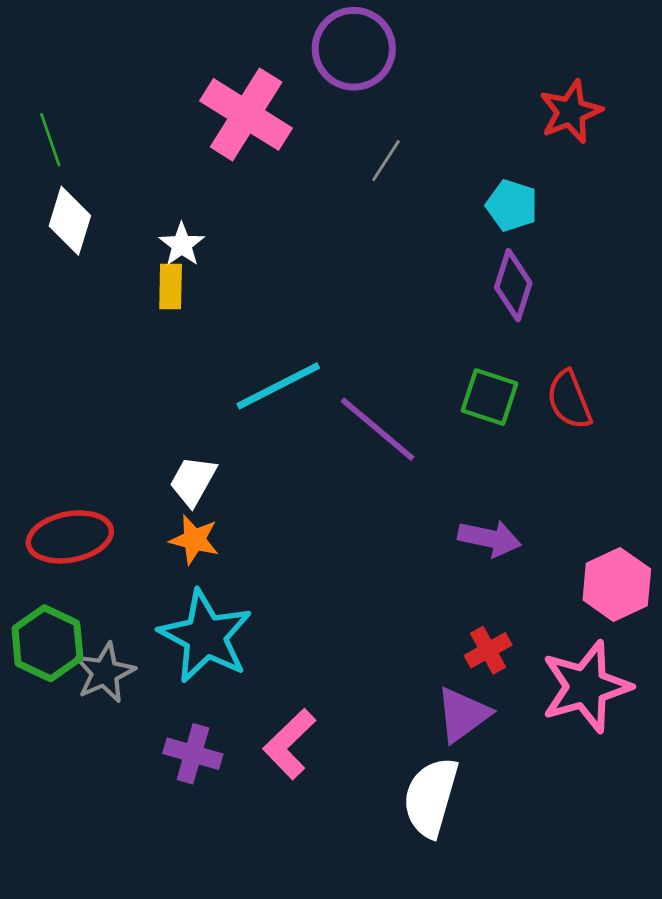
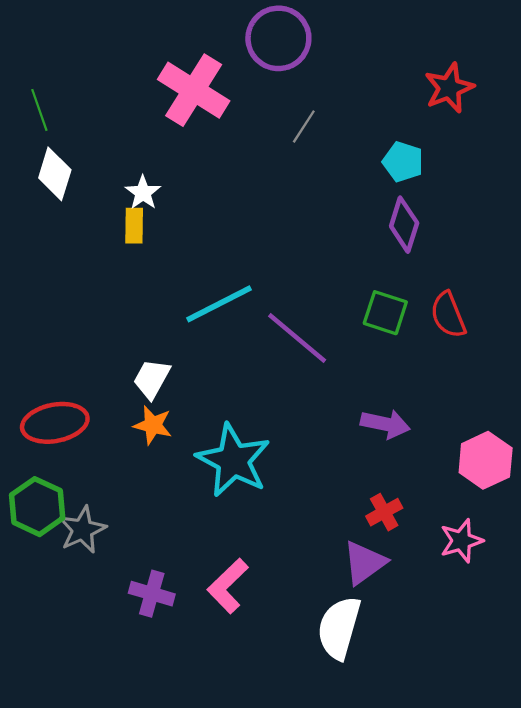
cyan star: (206, 636) -> (233, 460), moved
pink star: (586, 687) -> (461, 541), size x0.6

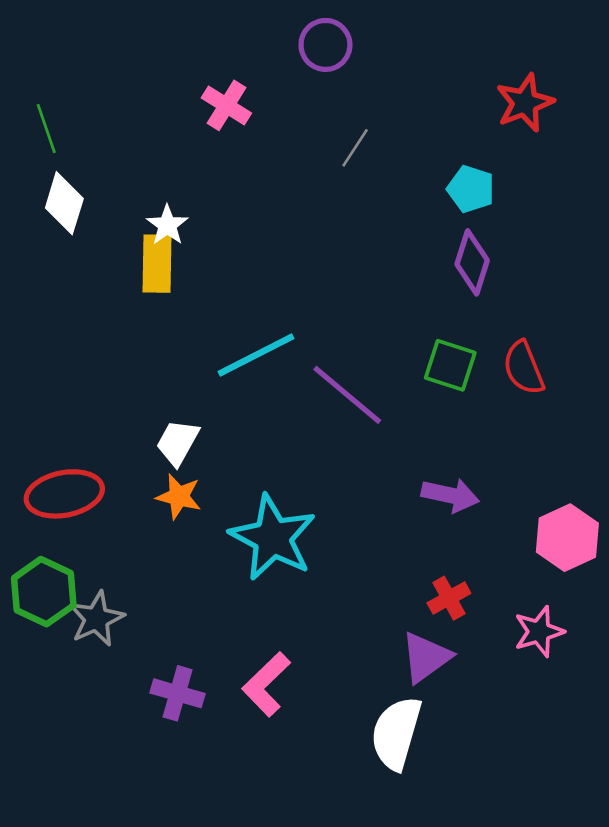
purple circle: (278, 38) -> (325, 45), size x0.7
pink cross: (194, 90) -> (226, 105), size x0.6
yellow rectangle: (134, 226) -> (157, 264), size x1.4

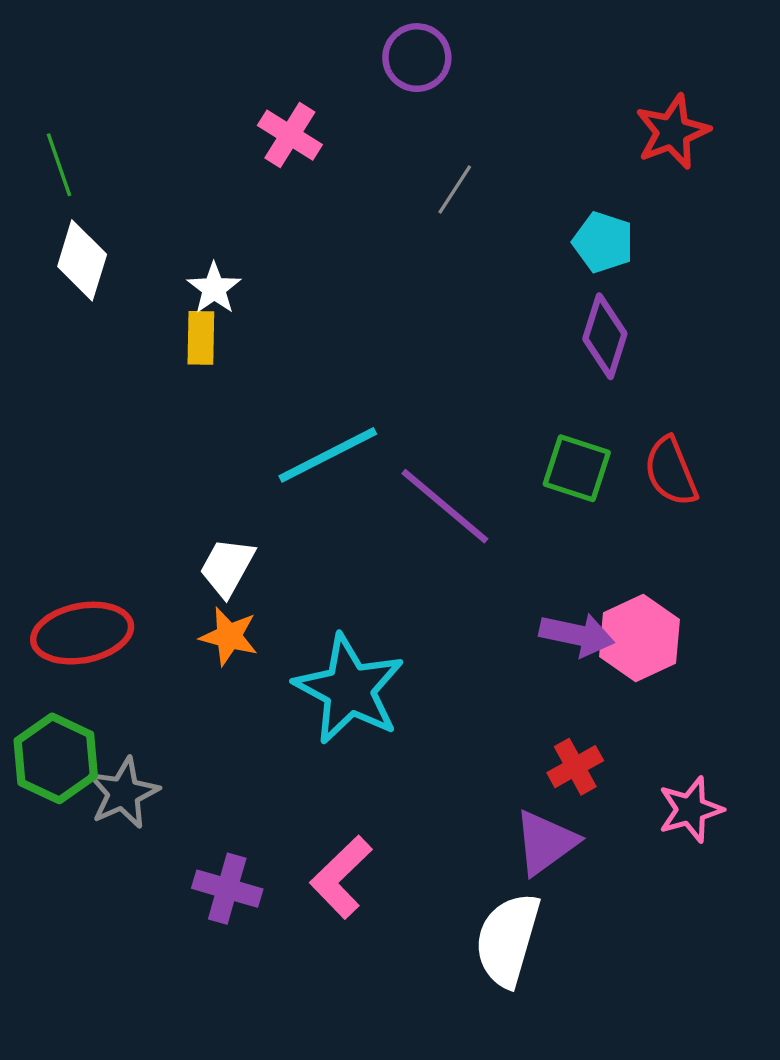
yellow rectangle: (157, 264) -> (201, 338), size x0.7
pink hexagon: (567, 538) -> (639, 638), moved

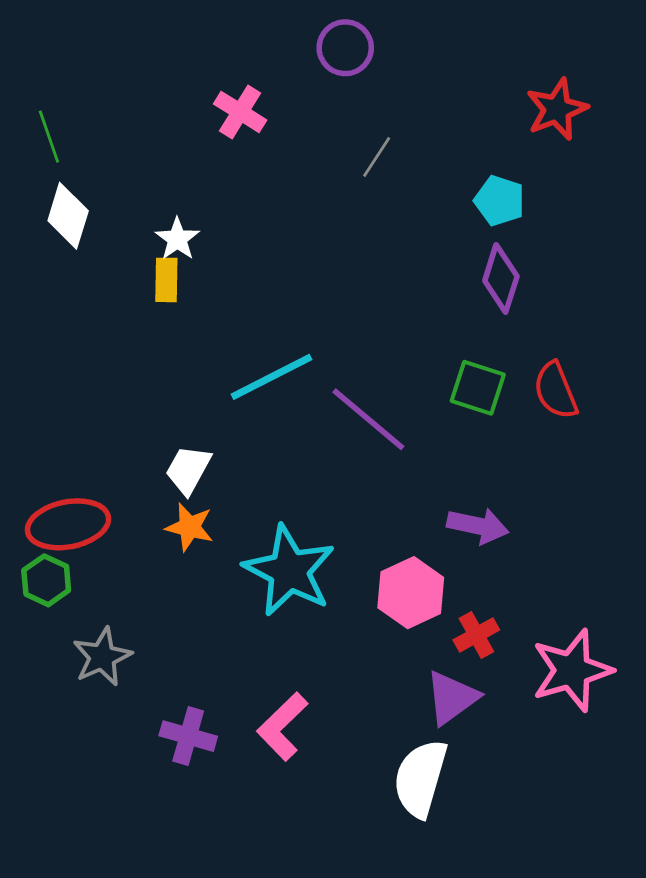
pink hexagon: (639, 638) -> (411, 593), moved
green hexagon: (56, 758) -> (46, 580), moved, size x0.7
pink star: (691, 810) -> (572, 670), size x1.5

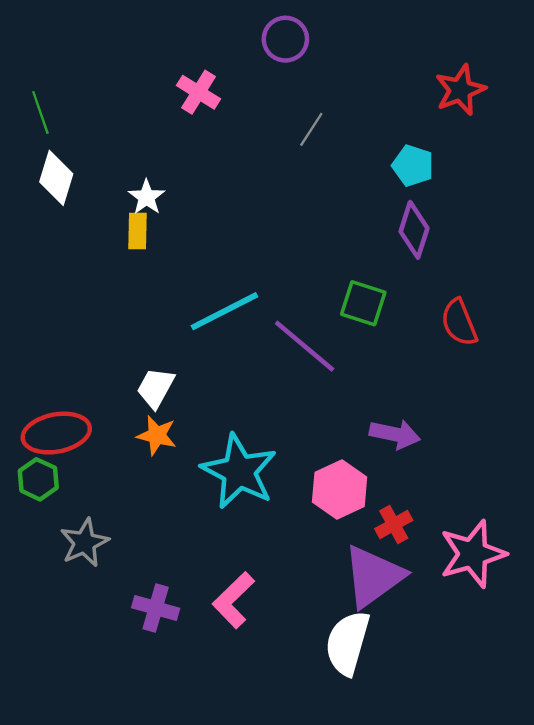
green square: (478, 388) -> (363, 303), moved
purple triangle: (452, 698) -> (373, 576), size x1.4

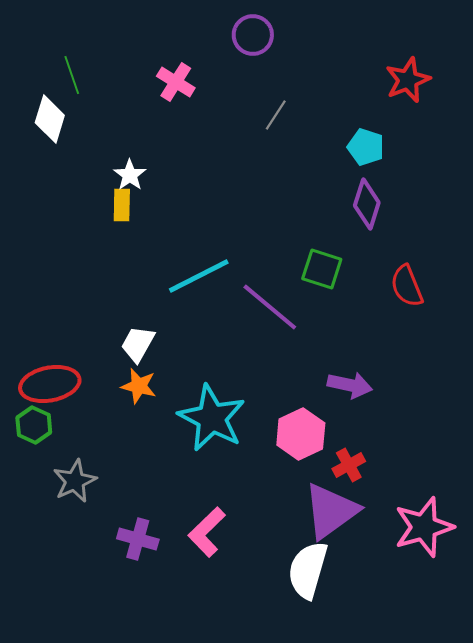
green line: (40, 112) -> (72, 75), moved
white diamond: (56, 178) -> (50, 119), moved
pink star: (473, 554) -> (424, 527), moved

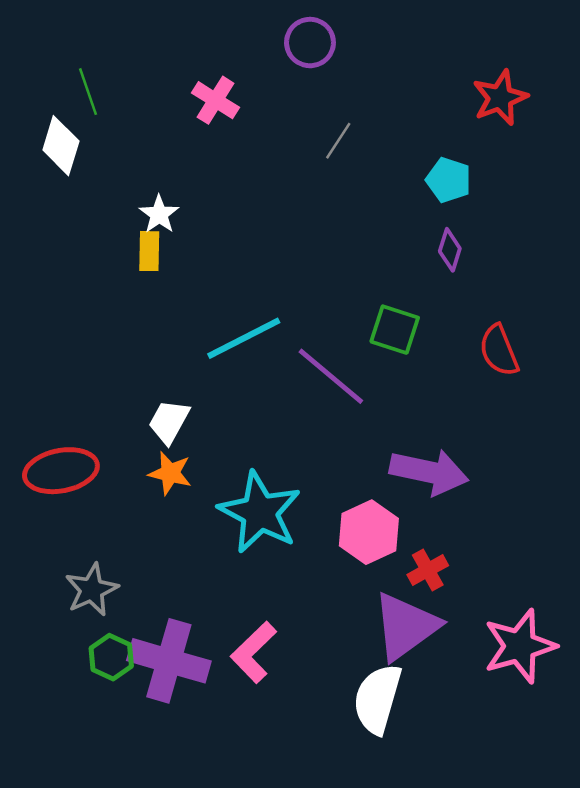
purple diamond: (367, 204) -> (450, 250), size x0.7
purple arrow: (350, 385) -> (429, 472), size x1.4
green hexagon: (34, 425) -> (111, 657), moved
purple cross: (138, 539) -> (169, 661), size x1.6

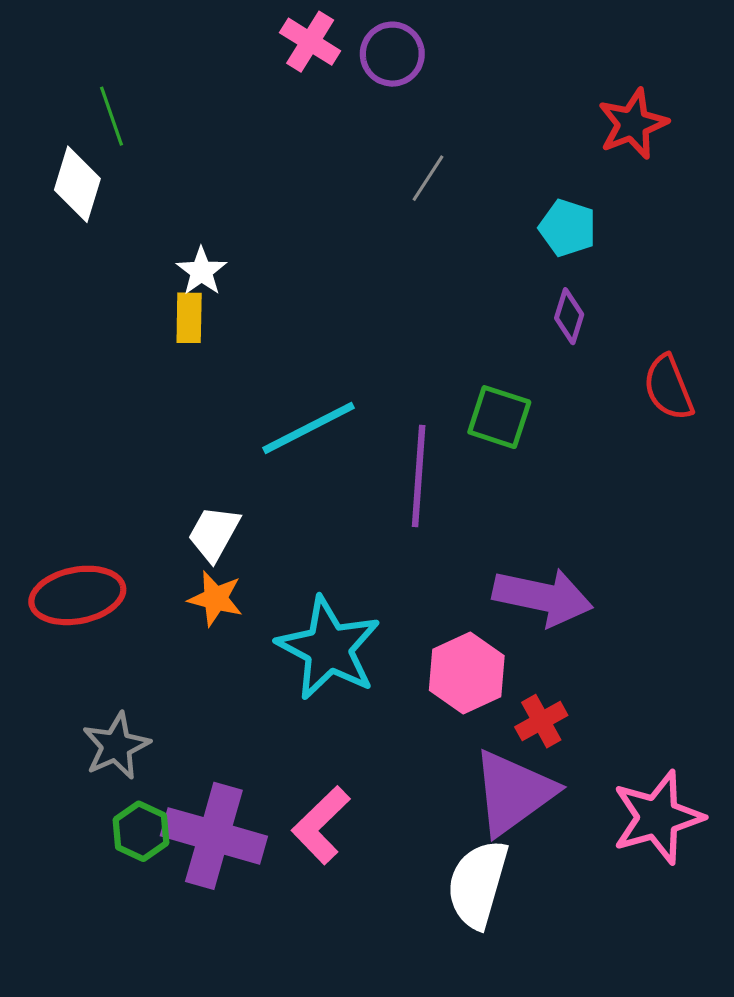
pink cross: (216, 100) -> (310, 42), moved
red semicircle: (499, 350) -> (668, 388), moved
purple line: (331, 376) -> (419, 476), turned 54

